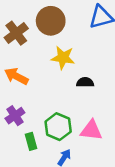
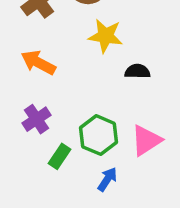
pink triangle: (91, 130) -> (146, 140), turned -40
green rectangle: (31, 141) -> (60, 156), turned 49

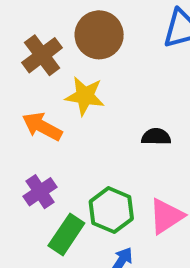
yellow star: (106, 36) -> (85, 96), moved
green rectangle: (60, 156) -> (66, 234), size x1.4

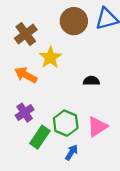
brown circle: (99, 35) -> (74, 21), moved
yellow star: (85, 96) -> (50, 57), turned 30

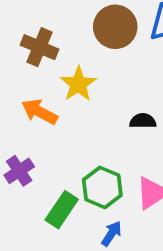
brown cross: (26, 34) -> (40, 47), turned -30
purple cross: (25, 113) -> (19, 171), moved

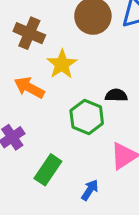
green hexagon: (102, 187) -> (87, 117), moved

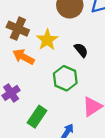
brown cross: (29, 33) -> (18, 29), moved
black semicircle: (116, 95) -> (81, 50), moved, turned 49

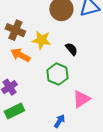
yellow star: (47, 40) -> (41, 40), turned -30
green rectangle: (37, 117) -> (14, 111), moved, turned 30

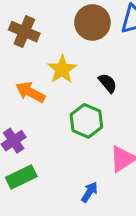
brown cross: (15, 30) -> (24, 32), moved
yellow star: (41, 40) -> (62, 69), turned 30

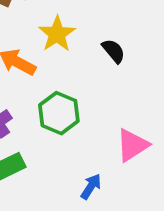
green hexagon: (86, 121) -> (59, 113), moved

